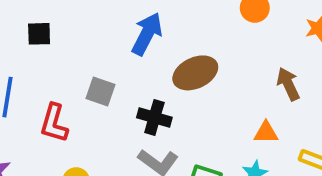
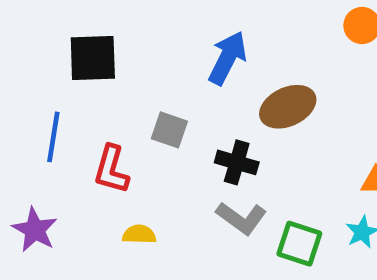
black square: (39, 34) -> (93, 58), size x1.6

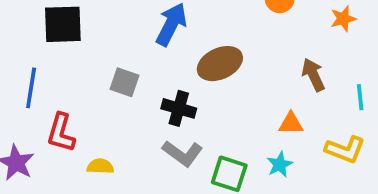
red L-shape: (111, 169) -> (61, 133), moved

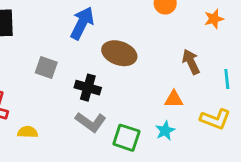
brown ellipse: (220, 64) -> (119, 53), turned 44

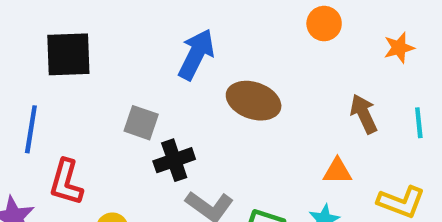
cyan line: (227, 79) -> (419, 123), moved
black cross: (88, 88) -> (174, 160), moved, turned -35

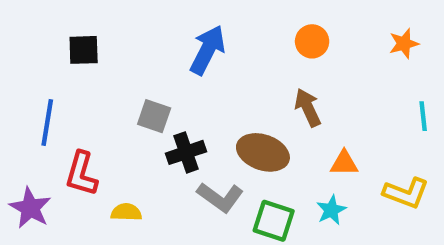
orange circle: (324, 24) -> (312, 41), moved
black square: (68, 54) -> (84, 50), size x0.7
brown ellipse: (254, 101) -> (263, 152), moved
brown arrow: (364, 114) -> (308, 108), moved

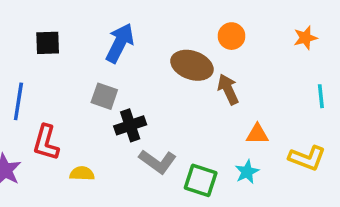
blue arrow: (207, 50) -> (120, 43), moved
brown ellipse: (263, 152) -> (192, 65), moved

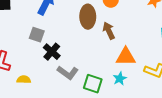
brown ellipse: (192, 65) -> (88, 17), turned 70
black cross: (130, 125) -> (52, 52), turned -30
orange triangle: (257, 134) -> (126, 57), size x1.5

